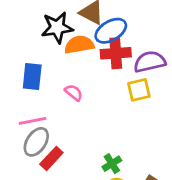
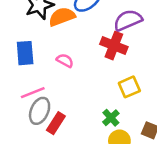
red cross: (116, 53) -> (114, 46), moved, turned 36
yellow square: (139, 90) -> (129, 87), moved

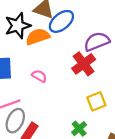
red cross: (114, 46) -> (84, 64), turned 30

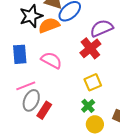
pink semicircle: (39, 76) -> (51, 60), size x1.5
yellow square: (96, 101) -> (93, 82), moved

